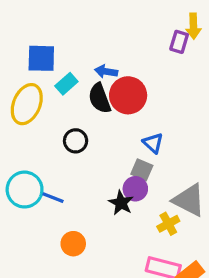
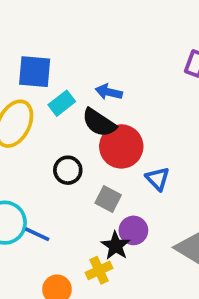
red circle: (128, 95) -> (121, 146), moved
black semicircle: (100, 98) -> (99, 123), turned -40
gray square: (142, 170) -> (108, 199), moved
yellow cross: (168, 224) -> (99, 270), moved

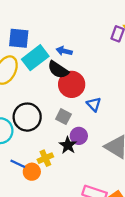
cyan rectangle: (62, 103) -> (35, 58), size x1.6
black circle: (68, 170) -> (27, 117), moved, size x1.6
blue line: (37, 234) -> (18, 164), moved
yellow cross: (99, 270) -> (45, 158), moved

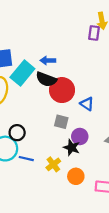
black circle: (27, 117) -> (17, 133), moved, size x0.6
blue line: (18, 164) -> (26, 159), moved
orange circle: (32, 172) -> (76, 176), moved

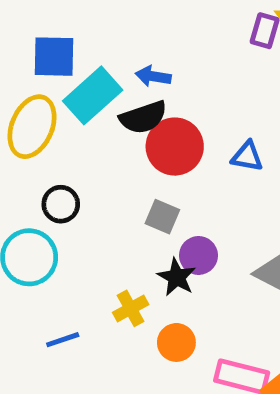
black semicircle: (46, 79) -> (143, 117), turned -48
blue triangle: (87, 104) -> (247, 156), moved, turned -32
black circle: (17, 133) -> (61, 204), moved
blue line: (26, 159) -> (63, 340), moved, turned -40

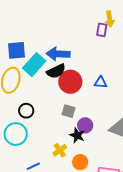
blue arrow: (153, 76) -> (58, 54), size x1.6

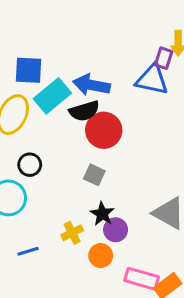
blue triangle: (101, 82) -> (152, 79), moved, size x1.6
purple circle: (85, 125) -> (116, 230), moved

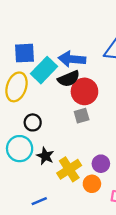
gray square: (94, 175) -> (82, 116), moved, turned -35
black star: (102, 214) -> (45, 156), moved
yellow cross: (72, 233) -> (69, 169), size x1.5
blue line: (28, 251) -> (39, 201), moved

